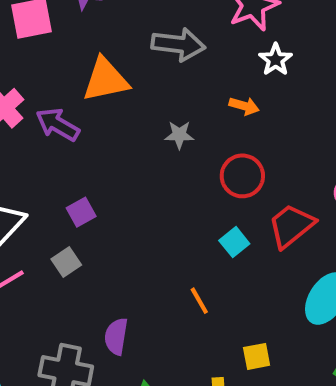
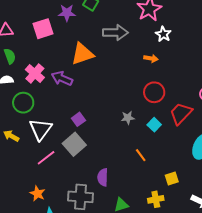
gray star: (179, 135) -> (128, 118), moved
gray square: (66, 262) -> (74, 144), size x1.6

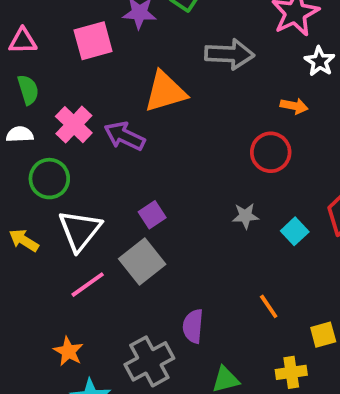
red circle: (154, 92) -> (271, 152), moved
orange line: (141, 155) -> (269, 306), moved
gray cross: (80, 197) -> (149, 361), turned -35

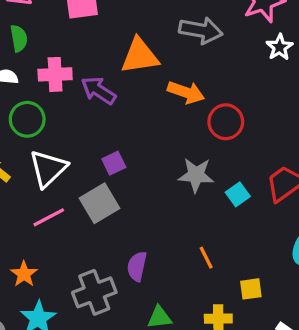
orange arrow: (294, 106) -> (186, 92), moved, size x1.5
pink cross: (74, 125) -> (55, 74), turned 36
gray star: (245, 216) -> (196, 175), size x1.5

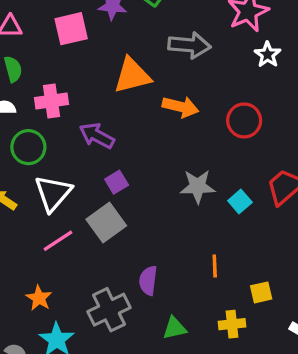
purple arrow: (98, 90) -> (97, 136), moved
red circle: (226, 122) -> (244, 120), moved
orange line: (206, 258) -> (215, 266), turned 30

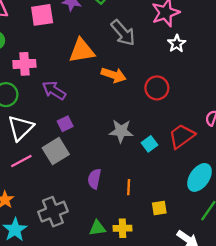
gray arrow: (189, 45) -> (123, 33), turned 40
purple semicircle: (148, 281) -> (94, 179), moved
yellow cross: (232, 324) -> (122, 228), moved

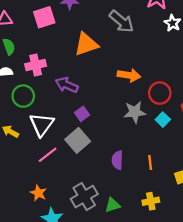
orange arrow: (114, 75) -> (129, 75), moved
red circle: (157, 88) -> (160, 93), moved
green triangle: (97, 228) -> (113, 205), moved

